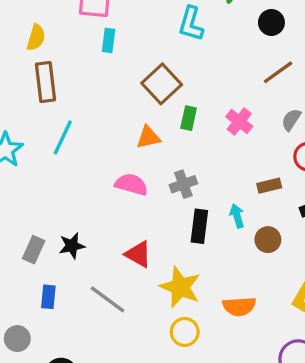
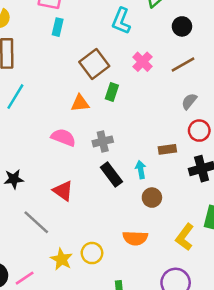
pink cross: (239, 121) -> (142, 62), moved
black rectangle: (199, 226) -> (111, 174), turned -50
brown circle: (268, 240) -> (152, 198), moved
yellow star: (180, 287) -> (61, 259), moved, size x0.7

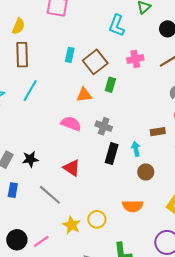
cyan rectangle: (58, 27) -> (70, 55), moved
pink cross: (142, 62) -> (135, 59), turned 35
gray cross: (103, 141) -> (104, 126), turned 35
black rectangle: (111, 174) -> (112, 154), turned 54

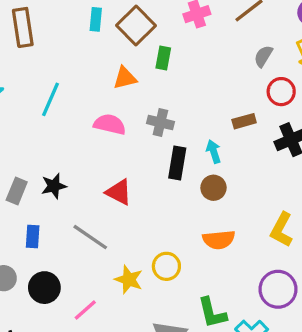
cyan line: (30, 90) -> (50, 99), moved
brown circle: (146, 172) -> (213, 188), moved
black circle: (17, 240) -> (44, 288), moved

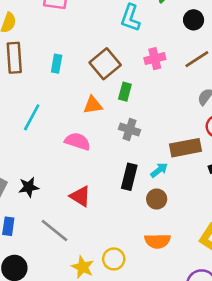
cyan rectangle: (96, 19) -> (57, 64), moved
brown rectangle: (244, 121) -> (186, 148), size x1.6
gray cross: (160, 123) -> (129, 129), moved
cyan arrow: (214, 152) -> (159, 170), turned 66

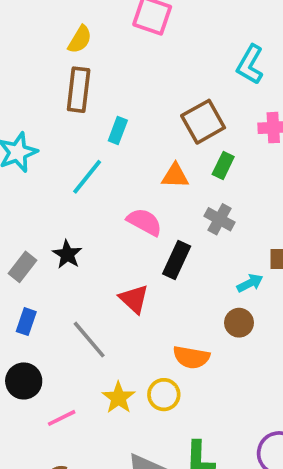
cyan rectangle: (57, 64) -> (118, 131), moved
black rectangle: (129, 177) -> (177, 260), moved
black star: (29, 187) -> (67, 254), moved, turned 30
orange semicircle: (157, 241) -> (191, 357), moved

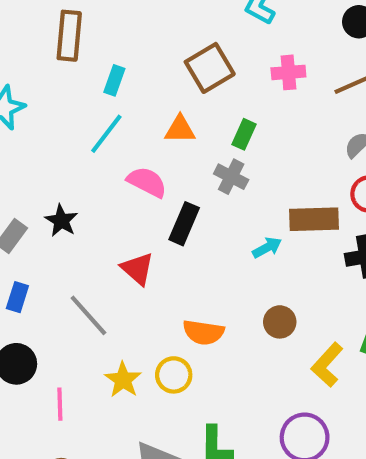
green rectangle: (223, 166) -> (244, 134), moved
cyan line: (87, 177) -> (106, 134), moved
brown circle: (239, 323) -> (280, 322), moved
pink line: (62, 418) -> (60, 404), turned -64

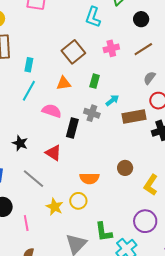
gray cross: (231, 177) -> (92, 113), moved
black star: (61, 221) -> (20, 143), moved
cyan arrow: (267, 247) -> (112, 100), moved

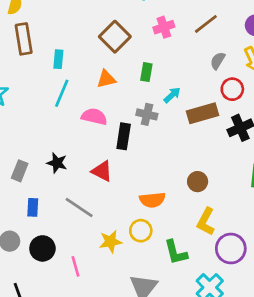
yellow L-shape: (151, 185) -> (206, 222), moved
yellow star: (55, 207) -> (110, 242), turned -30
green L-shape: (104, 232) -> (176, 252), moved

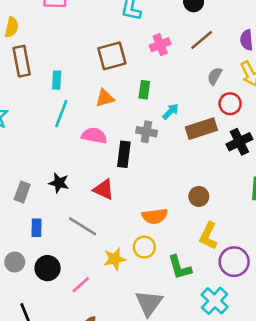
brown square: (115, 37) -> (112, 56), turned 32
pink line: (76, 266) -> (81, 285), turned 66

